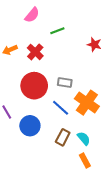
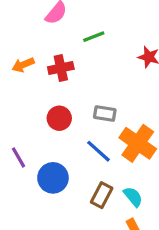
red cross: (35, 52) -> (61, 68), turned 35
red circle: (34, 86) -> (59, 118), size x0.6

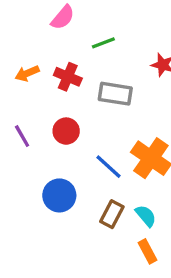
red cross: (61, 68) -> (68, 77), turned 35
gray rectangle: (105, 114) -> (115, 94), moved, size x1.4
purple line: (18, 157) -> (22, 136), moved

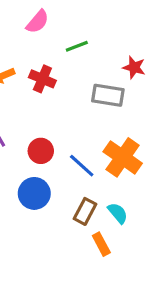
gray rectangle: (115, 94) -> (108, 95), moved
red circle: (66, 131) -> (41, 151), moved
orange rectangle: (148, 251) -> (101, 244), moved

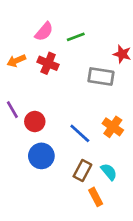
pink semicircle: (38, 22) -> (44, 32), moved
red circle: (41, 151) -> (35, 122), moved
orange cross: (123, 157) -> (113, 127), size x0.7

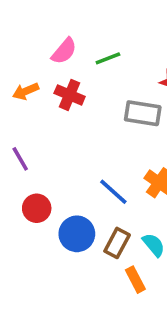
red circle: (35, 122) -> (37, 208), moved
blue circle: (41, 156) -> (77, 234), moved

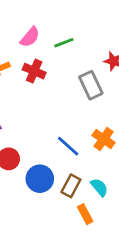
gray rectangle: (143, 113) -> (91, 85), turned 56

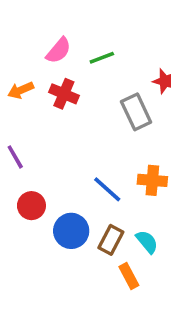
orange cross: (104, 139) -> (152, 180), turned -30

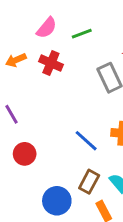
blue circle: (71, 231) -> (57, 201), moved

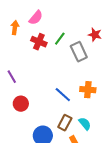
green line: (82, 34) -> (60, 39), moved, turned -32
orange arrow: (16, 60) -> (15, 28), moved, turned 120

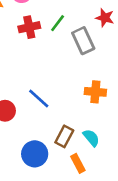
red cross: (39, 42) -> (29, 27), turned -35
blue line: (63, 95) -> (39, 99), moved

